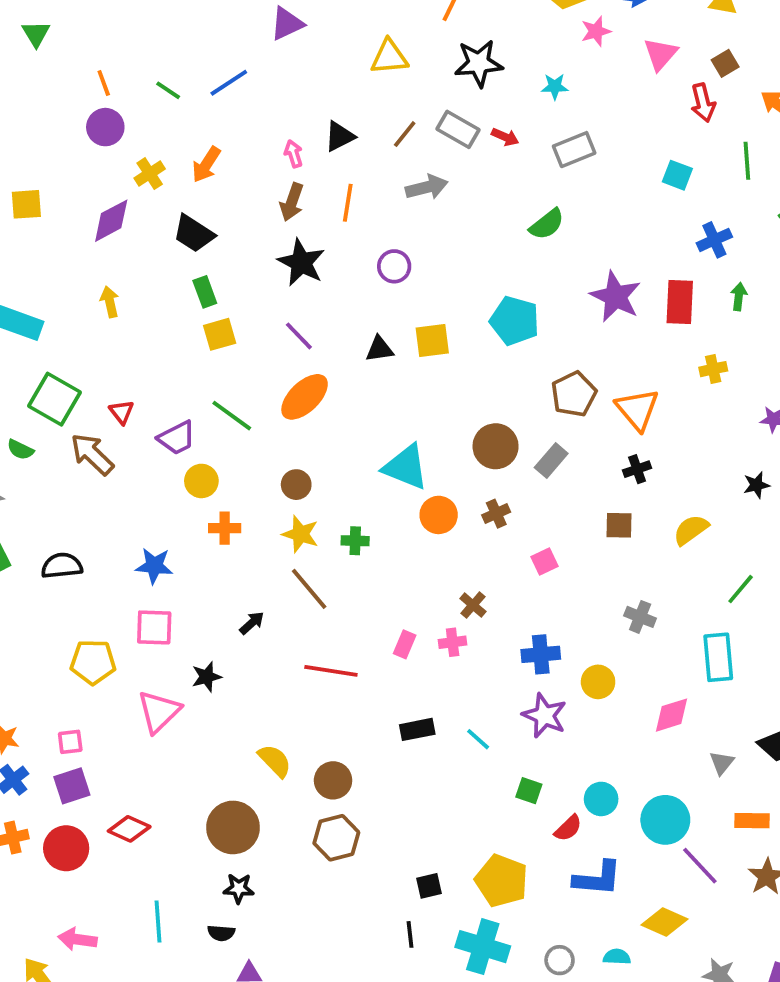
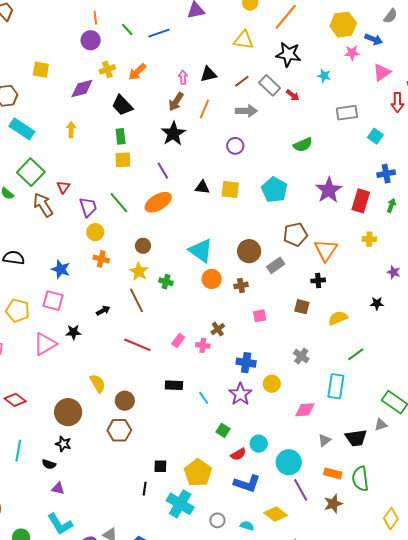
gray rectangle: (574, 150) -> (347, 113), moved
purple circle: (394, 266) -> (235, 146), moved
purple trapezoid: (177, 438) -> (88, 207), turned -95

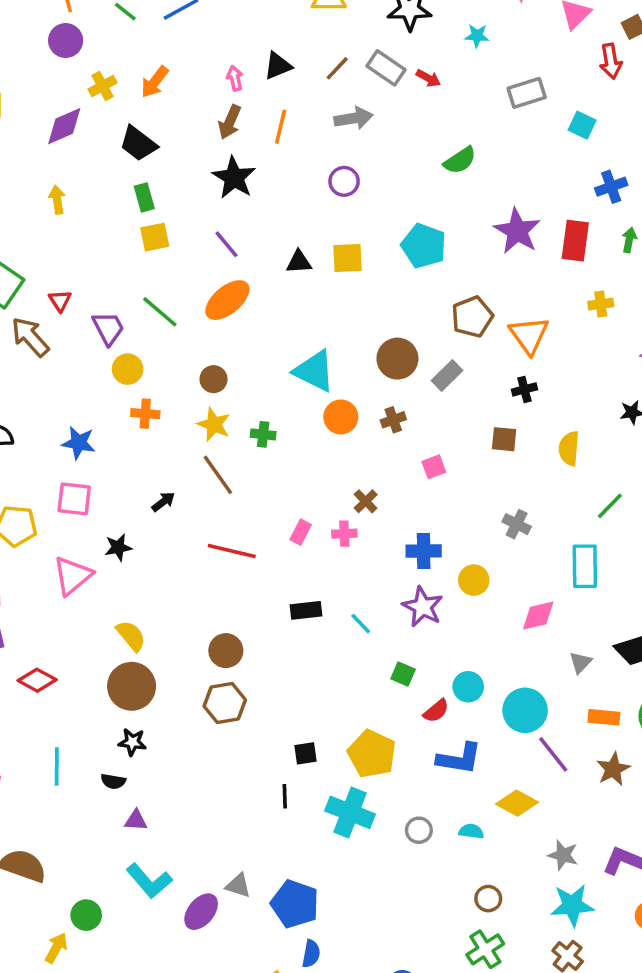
yellow semicircle: (338, 318) -> (569, 448), turned -54
yellow semicircle: (98, 383) -> (131, 636), moved

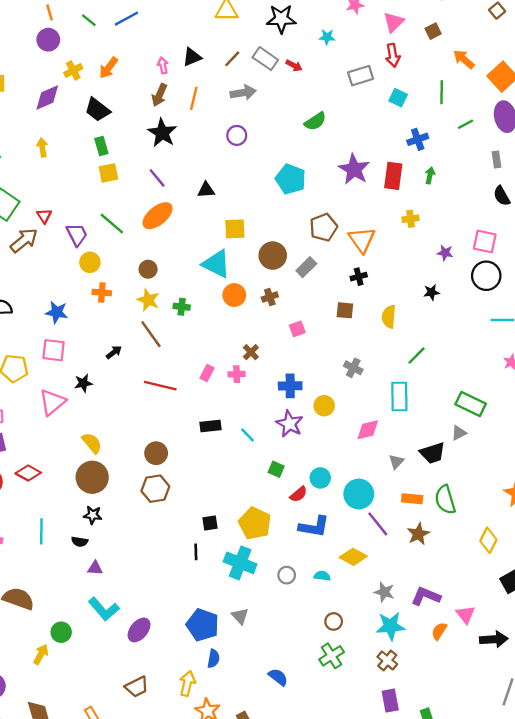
red arrow: (611, 61) -> (393, 55), moved
yellow square: (348, 258) -> (235, 229), moved
brown arrow: (30, 337) -> (24, 240), turned 92
gray triangle: (238, 886) -> (240, 616), moved, turned 30

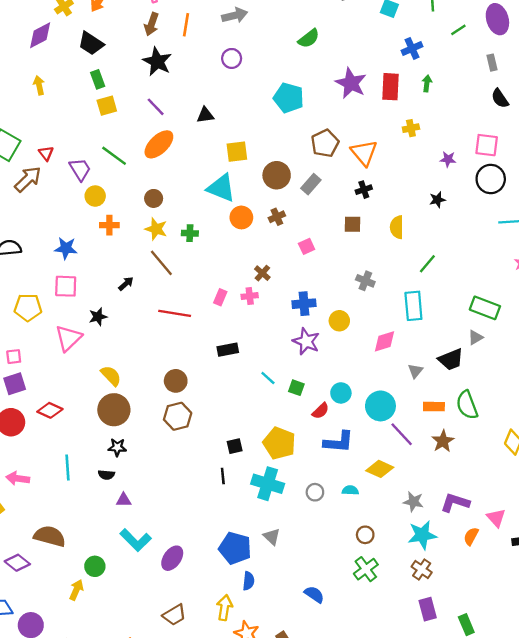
cyan line: (247, 435) -> (268, 378), moved

